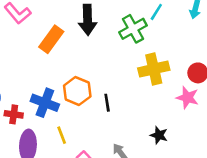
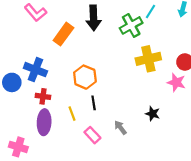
blue cross: (45, 103) -> (35, 70), moved
black line: (107, 103) -> (94, 103), moved
red cross: (14, 114) -> (43, 96), moved

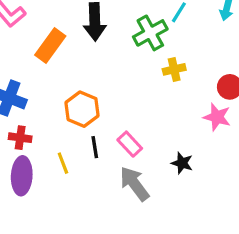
yellow cross: (148, 59) -> (174, 69), moved, size x0.6
gray arrow: (120, 128) -> (134, 184), size x1.6
pink rectangle: (92, 135) -> (130, 144), moved

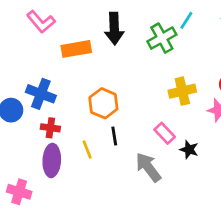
orange rectangle: (50, 46) -> (76, 49), turned 44
yellow cross: (174, 69) -> (182, 91), moved, size x1.4
pink rectangle: (130, 144) -> (165, 133), moved

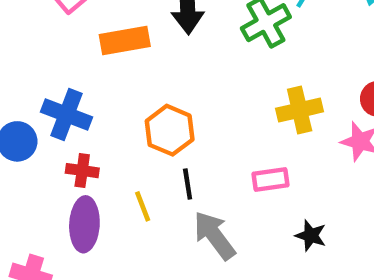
pink rectangle: (165, 133) -> (270, 179), turned -55
black star: (189, 150) -> (311, 235), moved
gray arrow: (148, 167) -> (214, 235), moved

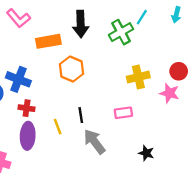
orange hexagon: (170, 130) -> (71, 69), moved
black star: (311, 235) -> (146, 153), moved

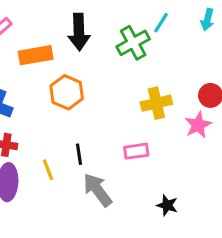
pink star: (169, 93) -> (198, 125), turned 30

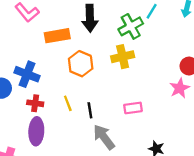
yellow cross: (156, 103) -> (123, 57), moved
yellow line: (48, 170) -> (68, 103), moved

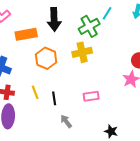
gray arrow: (104, 137) -> (66, 121), size x0.6

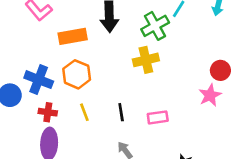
orange hexagon: (46, 58) -> (77, 74), moved
black line: (54, 98) -> (121, 112), moved

